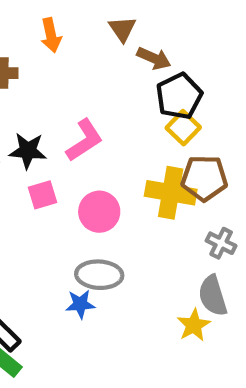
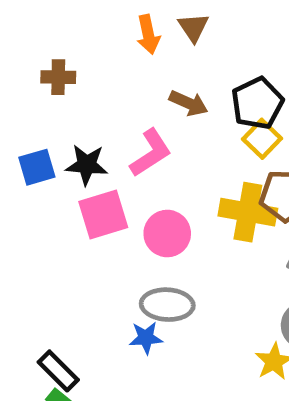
orange arrow: (51, 35) -> (148, 34), moved
brown arrow: (154, 58) -> (189, 103), moved
pink square: (42, 195) -> (103, 215), size x1.5

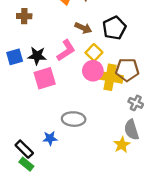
yellow square: (262, 139) -> (94, 53), moved
pink circle: (167, 234) -> (93, 71), moved
blue star: (146, 338) -> (50, 138), moved

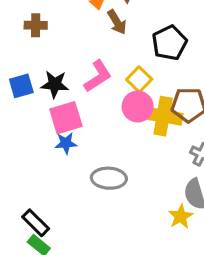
brown arrow: (83, 28) -> (117, 22), moved, turned 35
blue star: (50, 138) -> (66, 143), moved

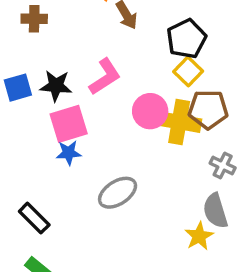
yellow square: (139, 79) -> (188, 71), moved
gray ellipse: (109, 178) -> (118, 193), turned -36
black rectangle: (36, 223) -> (34, 218), moved

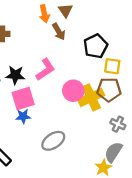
yellow square: (188, 71) -> (112, 66), moved, turned -36
yellow cross: (179, 122) -> (91, 97), turned -35
gray semicircle: (215, 211) -> (113, 152), turned 50

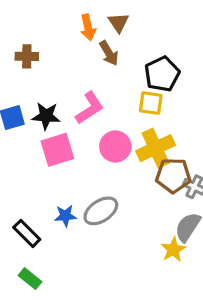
yellow square: (112, 66) -> (151, 103), moved
brown pentagon: (109, 90) -> (173, 175), moved
pink circle: (73, 91) -> (115, 147), moved
blue star: (23, 116) -> (65, 216), moved

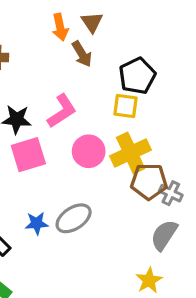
yellow star: (173, 250) -> (149, 280), moved

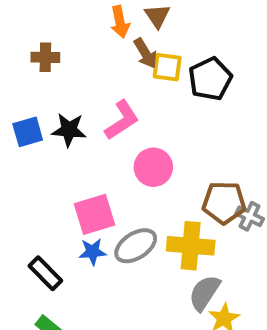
yellow square: (126, 106) -> (167, 67), moved
yellow cross: (131, 153) -> (191, 246), moved, turned 30
pink square: (28, 155) -> (94, 214), moved
gray semicircle: (164, 235) -> (204, 293), moved

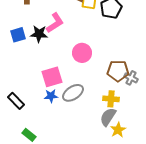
pink L-shape: (122, 120) -> (55, 23), moved
yellow cross: (191, 246) -> (111, 99), moved, size x0.7
black rectangle: (45, 273) -> (16, 101), moved

